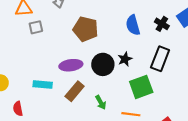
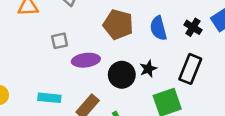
gray square: (36, 27) -> (60, 41), moved
brown pentagon: (86, 29) -> (118, 24), moved
purple ellipse: (71, 65) -> (86, 60), moved

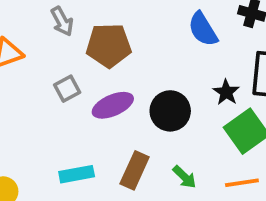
brown pentagon: (118, 24) -> (109, 45), moved
black star: (148, 69) -> (226, 92), moved

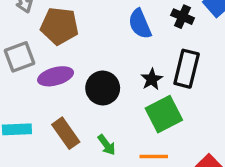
gray square: (67, 89) -> (20, 57), size x1.4
brown rectangle: (135, 170) -> (66, 133), turned -68

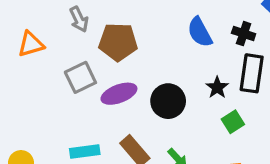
black cross: (183, 17) -> (244, 34), moved
green square: (164, 114) -> (233, 122), size x0.6

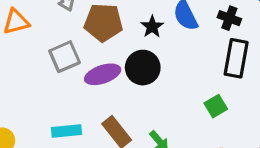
black star: (217, 87) -> (152, 27), moved
black circle: (168, 101) -> (143, 68), moved

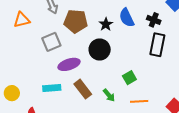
purple ellipse: (103, 74) -> (69, 64), moved
green square: (216, 106) -> (129, 78), moved

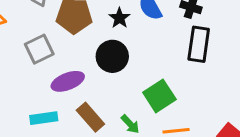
green square: (129, 78) -> (159, 96), size x1.5

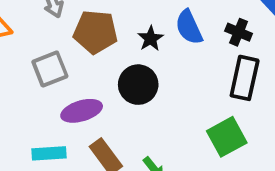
green square: (159, 96) -> (227, 137), moved

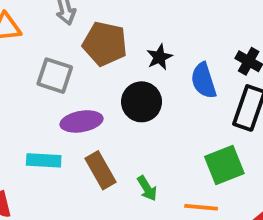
blue semicircle: (189, 27) -> (204, 81), moved
gray square: (50, 69) -> (55, 76), turned 33

